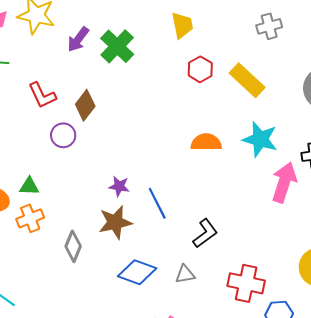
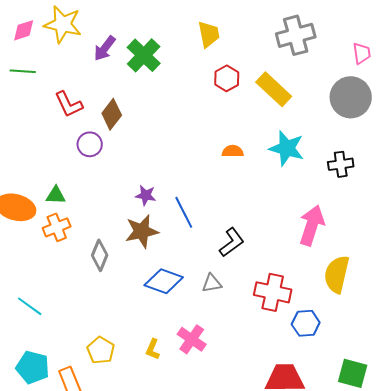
gray cross: (269, 26) -> (296, 35), size x1.5
orange semicircle: (206, 142) -> (233, 151), size x0.7
pink arrow: (284, 182) -> (312, 225), moved

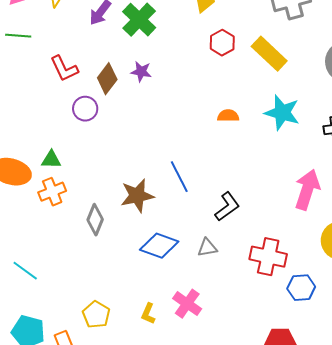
purple star: (146, 195) -> (141, 72), moved

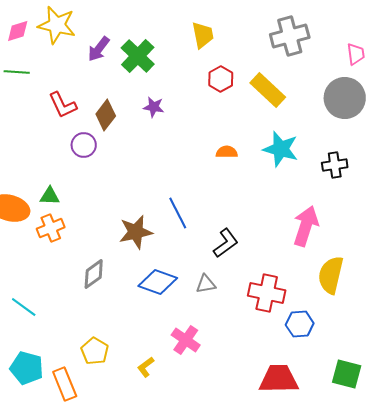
purple star: (141, 72) -> (154, 107), moved
gray diamond: (95, 220) -> (94, 274), moved, turned 32
yellow L-shape: (148, 314) -> (146, 367), moved, turned 30

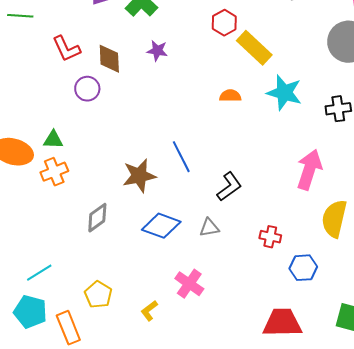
yellow rectangle: (268, 90) -> (254, 48), moved
brown diamond: (106, 115) -> (109, 59), turned -40
red cross: (267, 293) -> (270, 237), size x0.6
cyan line: (24, 307) -> (39, 273), moved, turned -68

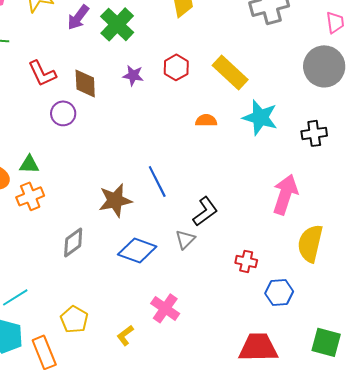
red hexagon: (224, 23) -> (176, 67), moved
gray triangle: (209, 228) -> (185, 239), moved, turned -35

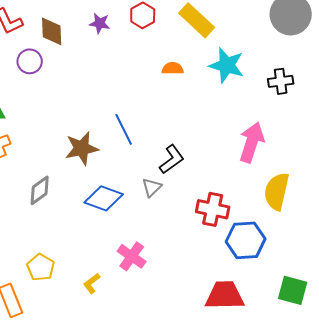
red cross: (246, 261) -> (213, 209), size x1.5
blue hexagon: (279, 292) -> (246, 240), size x1.4

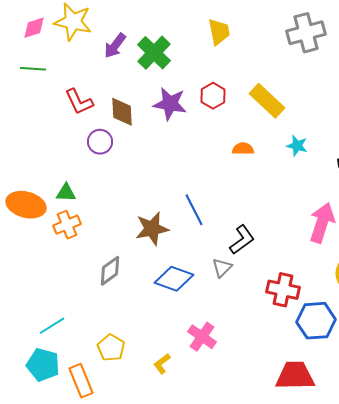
purple star: (100, 23) -> (170, 104), size x1.6
cyan star: (227, 65) -> (297, 146), size x0.6

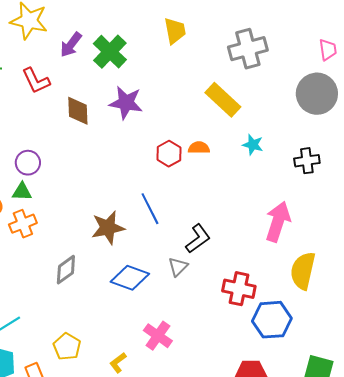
gray cross: (306, 33) -> (248, 49), moved
red hexagon: (213, 96) -> (169, 154), moved
red L-shape: (79, 102) -> (36, 81), moved
purple circle: (100, 142) -> (28, 163), moved

